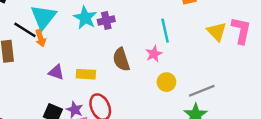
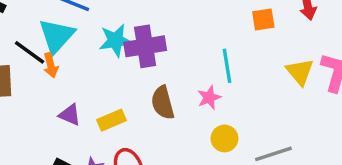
cyan star: (85, 18) -> (115, 41), turned 30
purple cross: (106, 21) -> (145, 46), size x1.6
yellow rectangle: (86, 74) -> (111, 120), turned -30

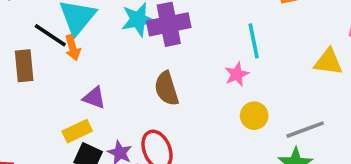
yellow triangle: (300, 72) -> (328, 62), moved, turned -40
brown semicircle: (163, 103) -> (167, 89), moved
yellow rectangle: (111, 120) -> (77, 131), moved

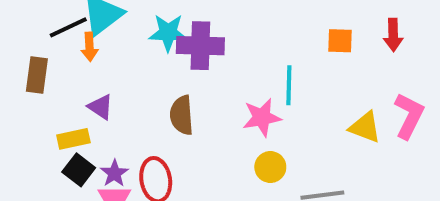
black line: (50, 35) -> (68, 27), turned -72
brown rectangle: (24, 66) -> (37, 75), moved
pink star: (237, 74) -> (262, 117), size x1.4

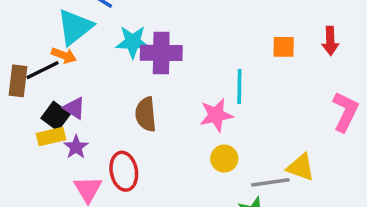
black line: (68, 27) -> (42, 70), moved
orange arrow: (90, 47) -> (64, 55), turned -65
yellow triangle: (365, 127) -> (301, 167), moved
black square: (79, 170) -> (56, 116), moved
purple star: (114, 173) -> (76, 147), moved

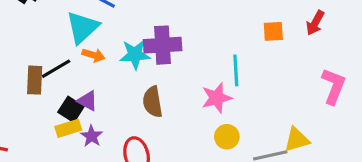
red arrow: (330, 41) -> (315, 23), turned 35
cyan star: (133, 42) -> (135, 55), moved
orange arrow: (64, 55) -> (93, 55), moved
yellow triangle: (301, 167) -> (297, 140), turned -32

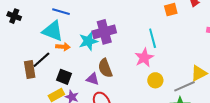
cyan triangle: (82, 27) -> (53, 31), turned -45
purple triangle: (87, 101) -> (93, 79), moved
black square: (71, 109) -> (64, 77), moved

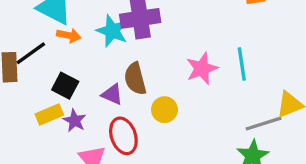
cyan line: (153, 38) -> (242, 64), moved
cyan star: (88, 41) -> (112, 31), turned 30
yellow circle: (155, 80) -> (164, 110), moved

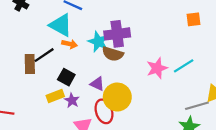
cyan line: (242, 64) -> (184, 66), turned 65
brown semicircle: (135, 79) -> (113, 54), moved, turned -60
yellow circle: (164, 110) -> (117, 97), moved, size x1.6

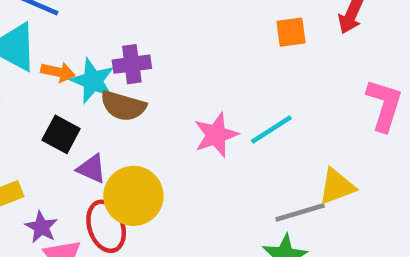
purple cross: (117, 34) -> (132, 64), size x0.7
orange arrow: (70, 44) -> (58, 72), moved
black square: (66, 77) -> (61, 134), moved
purple star: (72, 100) -> (41, 227), moved

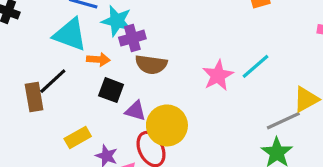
purple cross: (132, 64) -> (132, 38), moved
orange arrow: (58, 72) -> (98, 60), moved
cyan star: (93, 81) -> (117, 21), moved

